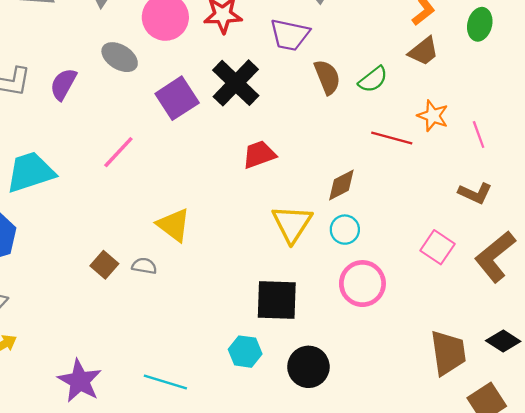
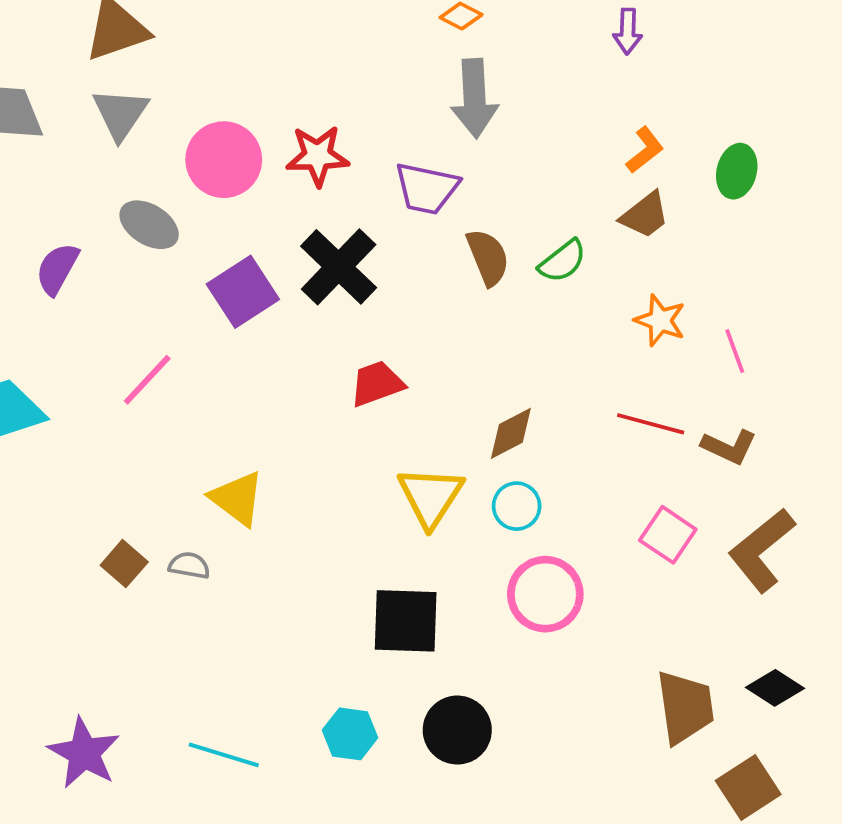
red line: (392, 138) -> (651, 424), moved
cyan hexagon: (245, 352) -> (350, 734), moved

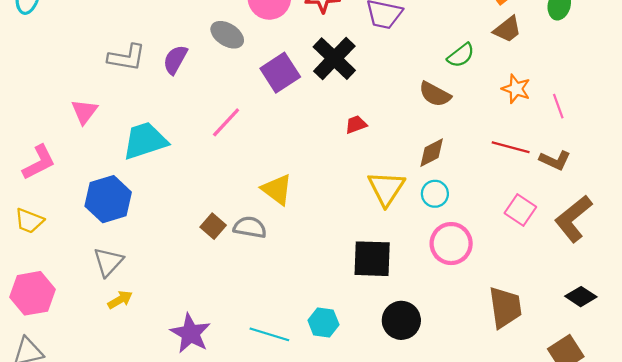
brown semicircle: (488, 257) -> (435, 94), moved, turned 140
red trapezoid: (377, 384) -> (356, 125), size x0.7
gray semicircle: (189, 565) -> (250, 227), size x1.4
brown trapezoid: (685, 707) -> (505, 307), moved
cyan hexagon: (350, 734) -> (323, 322), moved

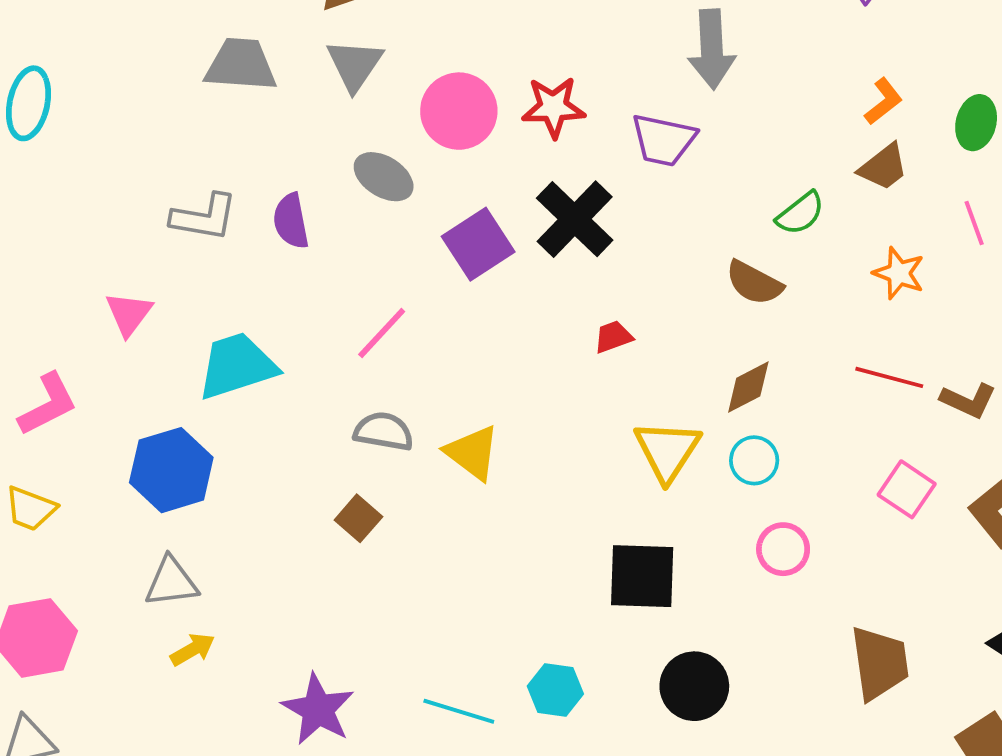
purple semicircle: (175, 60) -> (291, 221), turned -40
pink line: (558, 106) -> (974, 223), moved
gray semicircle: (250, 227) -> (384, 431), moved
pink circle: (451, 244) -> (783, 549), size x0.7
gray triangle: (108, 262) -> (171, 582), turned 40

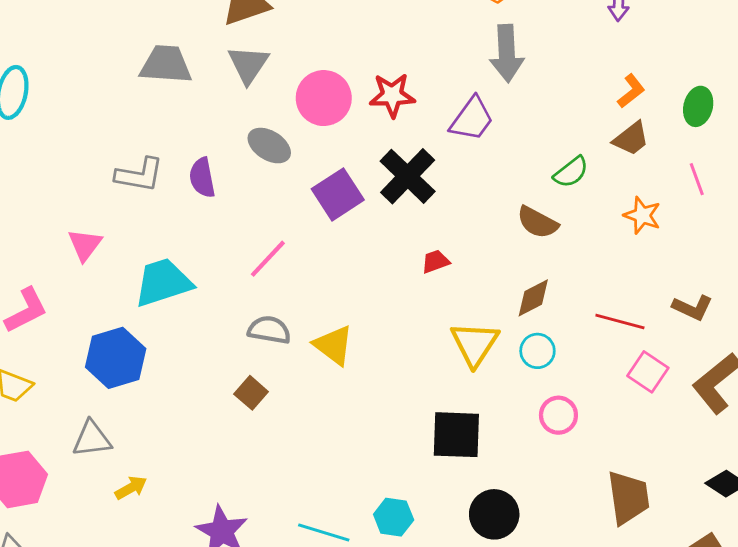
purple trapezoid: (663, 140) -> (472, 119), turned -66
red line: (889, 377) -> (620, 322), moved
gray triangle: (171, 582) -> (92, 439), moved

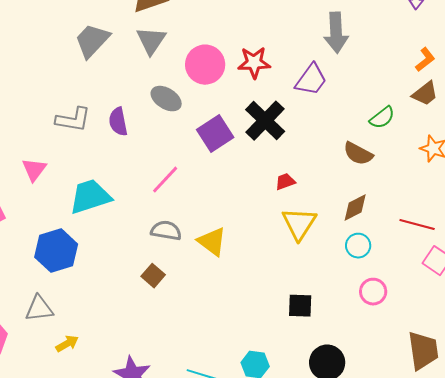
gray trapezoid: (166, 64) -> (92, 41), turned -51
yellow triangle: (475, 344) -> (299, 224), moved
black square: (456, 435) -> (300, 306), size x0.7

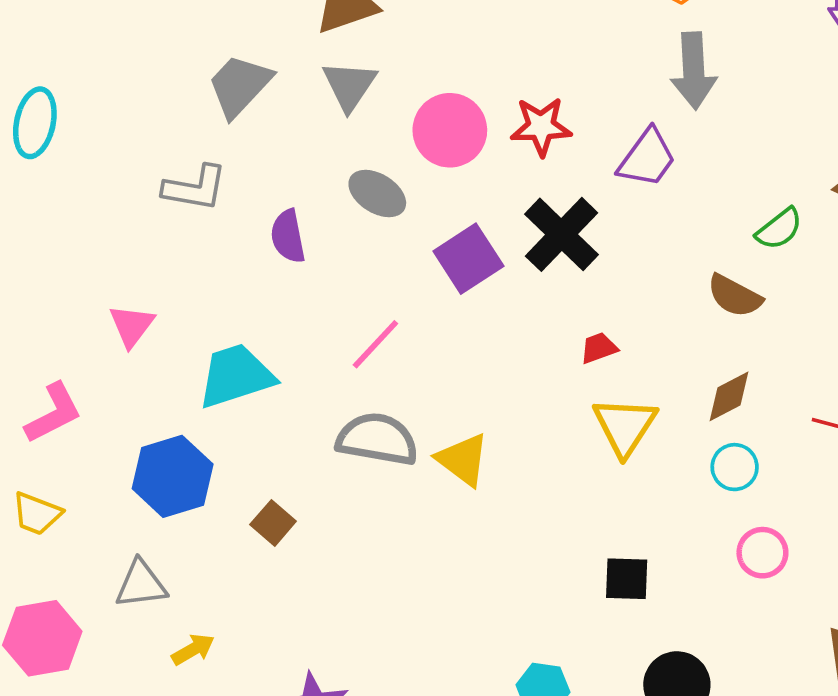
gray L-shape: (73, 120) -> (195, 188), moved
gray semicircle: (166, 231) -> (377, 439), size x1.4
brown square: (153, 276) -> (273, 523), moved

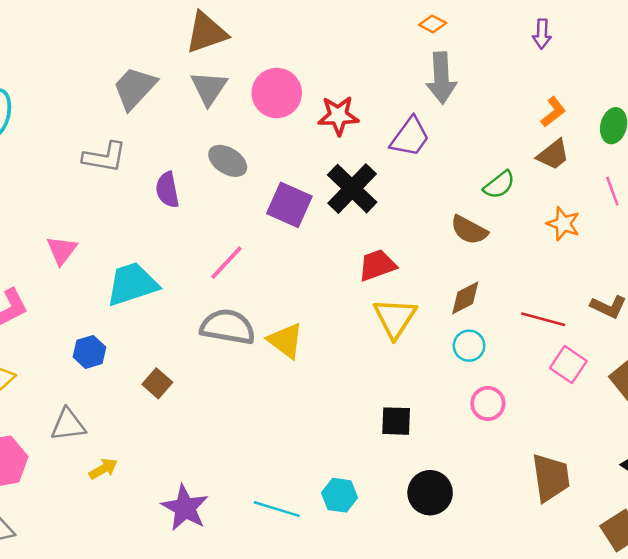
pink circle: (450, 130) -> (277, 93), moved
purple square: (468, 259) -> (289, 205), turned -33
red trapezoid: (599, 348) -> (377, 265), size x1.5
blue hexagon: (173, 476) -> (89, 352), size x0.6

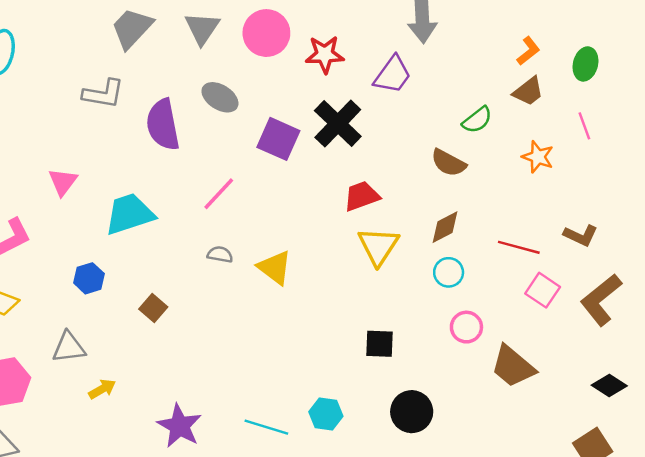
purple semicircle: (167, 190) -> (163, 125), size x1.5
gray semicircle: (228, 327) -> (220, 254), size x0.5
brown trapezoid: (551, 478) -> (513, 366), moved, turned 138

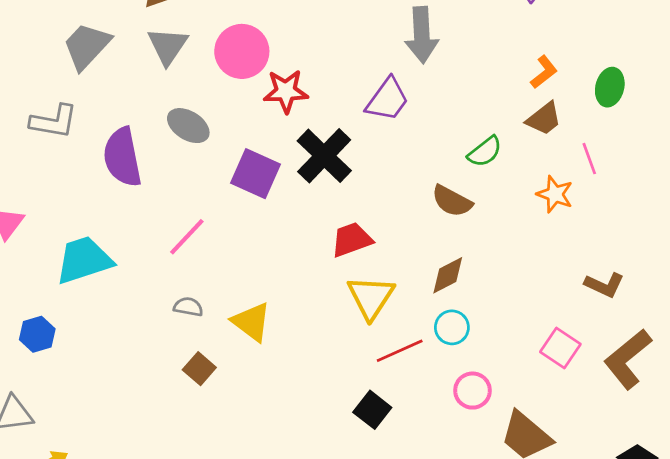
red star: (325, 54) -> (286, 91), moved
pink line: (584, 126) -> (589, 159), moved
red line: (519, 247) -> (400, 351), moved, turned -39
brown square: (153, 308) -> (199, 369), moved
black square: (380, 344) -> (372, 410), turned 36

